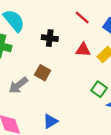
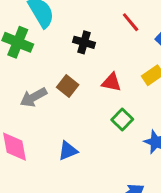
red triangle: (83, 50) -> (111, 82), moved
green square: (99, 89) -> (122, 120), moved

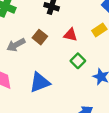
blue triangle: (68, 151) -> (40, 82), size x1.5

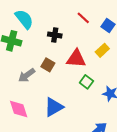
red triangle: (70, 35) -> (76, 59), size x1.5

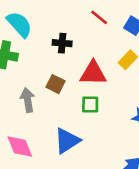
gray arrow: (27, 75) -> (28, 100), turned 120
green square: (86, 82) -> (90, 105), moved, turned -32

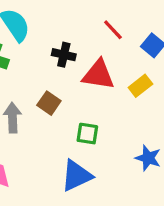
red triangle: (93, 73) -> (98, 75), moved
blue triangle: (67, 141) -> (76, 176), moved

